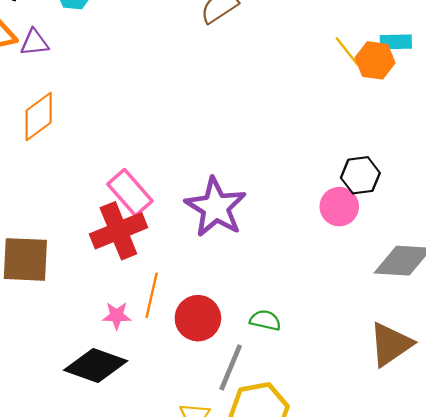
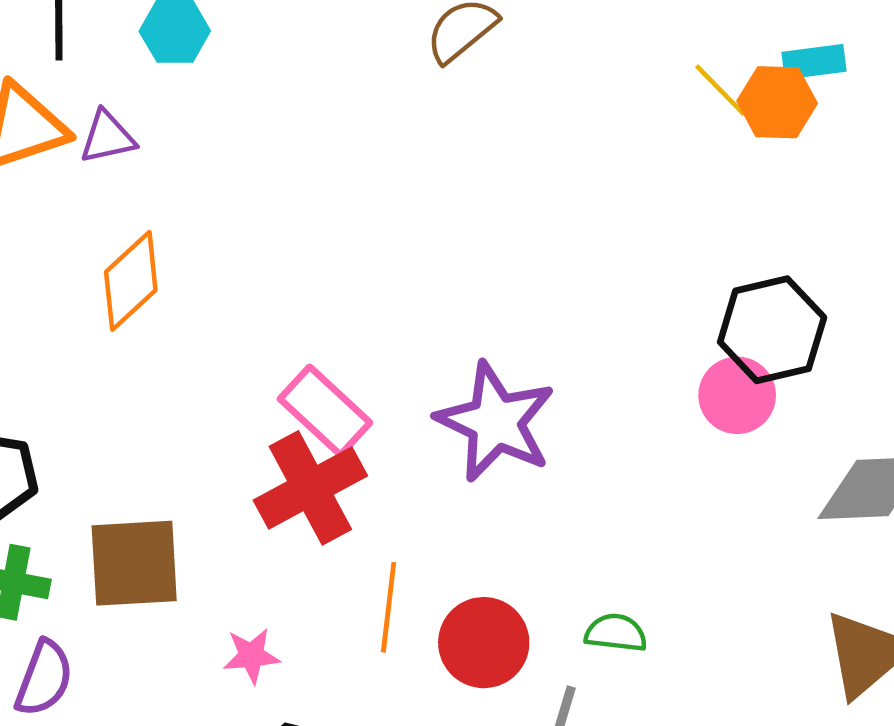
black hexagon: (360, 175) -> (772, 330), size x1.4
pink star: (117, 316) -> (251, 656), moved

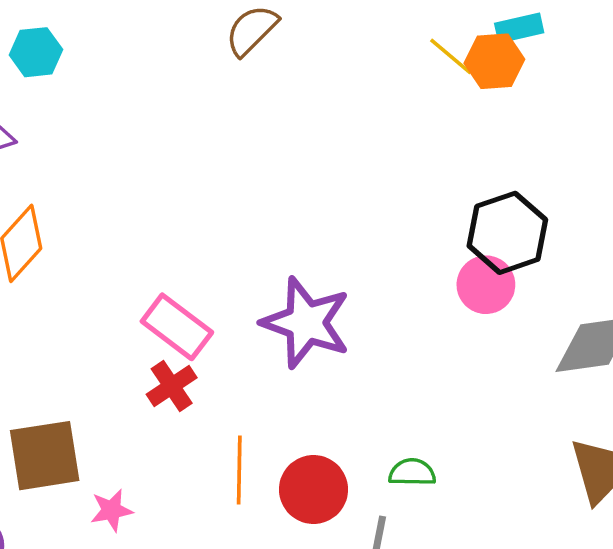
red cross: (310, 488) -> (172, 386), size x0.6
pink star: (251, 656) -> (111, 510), moved

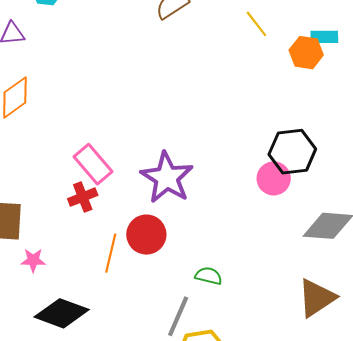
yellow line: (451, 56) -> (256, 24), moved
red circle: (313, 490) -> (146, 235), moved

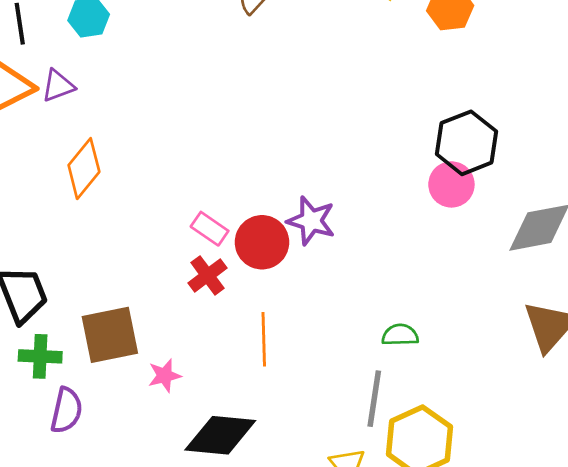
pink rectangle: (93, 164) -> (210, 229), size x0.7
purple star: (167, 178) -> (311, 221), size x0.7
red circle: (146, 235) -> (262, 242), moved

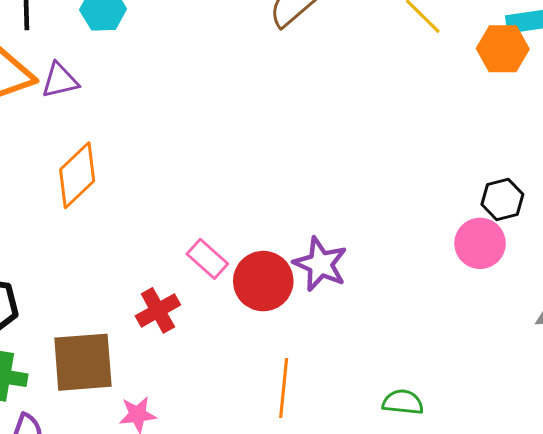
black hexagon: (467, 143) -> (502, 199), size x0.6
red cross: (207, 275) -> (158, 310), moved
orange line: (264, 339) -> (284, 388), moved

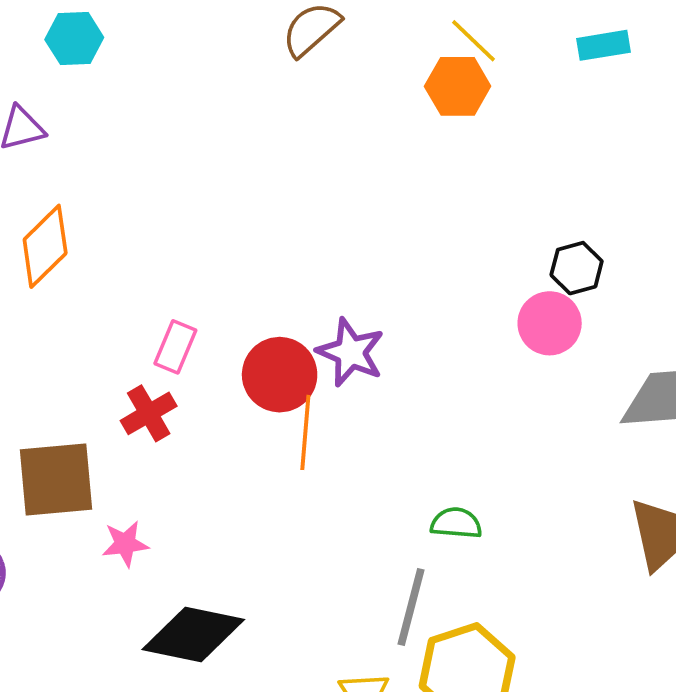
orange hexagon: (503, 49) -> (458, 86), moved
pink rectangle: (207, 259) -> (175, 347), moved, turned 72
orange line: (284, 388) -> (305, 432), moved

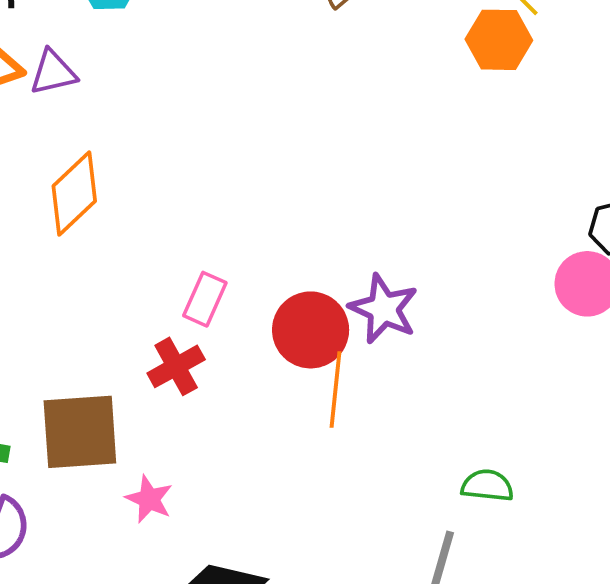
pink star: (125, 544) -> (149, 499), turned 30

